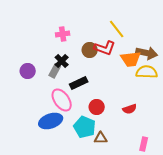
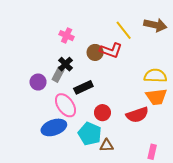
pink cross: (63, 34) -> (67, 36), turned 32
brown arrow: (147, 53) -> (155, 25), moved
orange trapezoid: (131, 59) -> (156, 97), moved
purple circle: (28, 71) -> (38, 82), moved
red semicircle: (130, 109) -> (137, 115), size x1.5

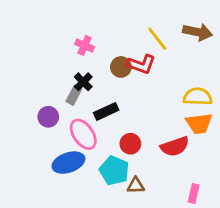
purple circle: (38, 82) -> (48, 117), moved

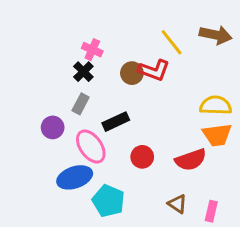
black cross: (83, 82) -> (83, 72), moved
cyan pentagon: (114, 171) -> (108, 201), moved
brown triangle: (136, 185) -> (177, 204), moved, turned 36

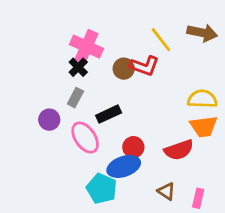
pink cross: (92, 50) -> (86, 47), size x1.6
blue ellipse: (75, 177) -> (124, 166), moved

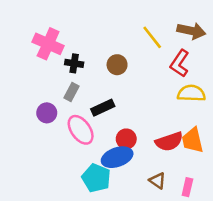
pink cross: (86, 47) -> (48, 44), moved
red L-shape: (144, 66) -> (180, 63), moved, turned 104
black cross: (78, 67) -> (74, 63), turned -36
orange trapezoid: (204, 126) -> (193, 140), moved, turned 84

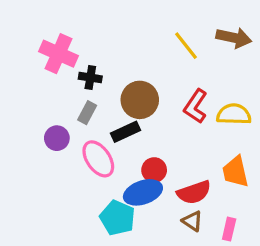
red L-shape: (180, 63) -> (196, 106), moved
brown circle: (117, 65) -> (140, 100), moved, size x1.5
red semicircle: (169, 142) -> (194, 192), moved

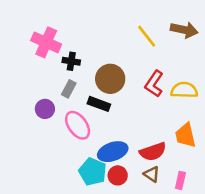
black rectangle: (125, 132) -> (99, 104), turned 45
red circle: (154, 170) -> (118, 175), moved

